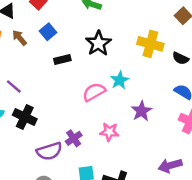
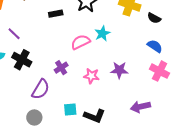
purple star: (141, 111) -> (119, 70), moved, turned 30
purple cross: (74, 138) -> (61, 68), moved
purple semicircle: (49, 151) -> (41, 89), turned -45

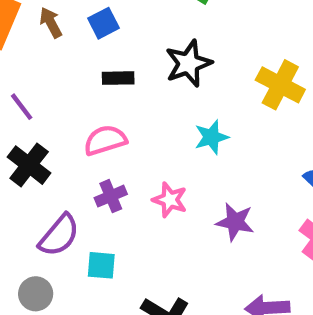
pink semicircle: (80, 42) -> (105, 140), moved
pink star: (91, 76) -> (170, 200), moved
cyan square: (70, 110) -> (101, 265), moved

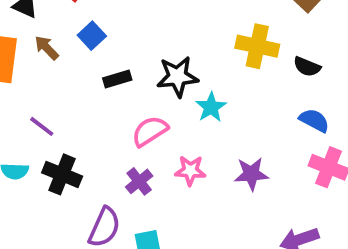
black star: (188, 63) -> (177, 77), moved, turned 30
pink semicircle: (105, 140) -> (150, 131), moved

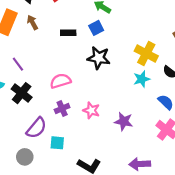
blue square: (92, 36) -> (96, 28), moved
black rectangle: (117, 79) -> (68, 33), moved
cyan star: (211, 107) -> (142, 79), moved
pink semicircle: (150, 131) -> (60, 81), moved

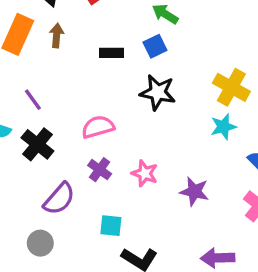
brown arrow: (32, 22) -> (57, 36), turned 32
purple cross: (62, 109) -> (100, 170), turned -32
cyan square: (57, 143) -> (111, 226), moved

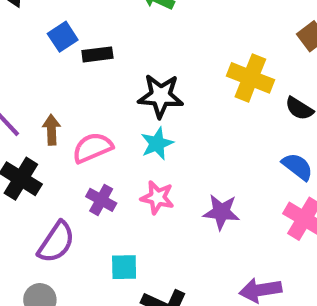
brown arrow: (57, 36) -> (51, 130), moved
blue square: (155, 46) -> (63, 37), moved
cyan star: (223, 127) -> (157, 144), moved

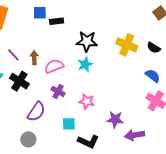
blue square: (63, 37) -> (40, 13), turned 32
yellow cross: (250, 78) -> (127, 45), moved
pink star: (157, 198) -> (87, 101), moved
purple star: (221, 212) -> (115, 119), moved

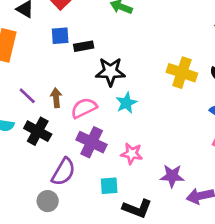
black star: (87, 41) -> (110, 72), moved
purple cross: (58, 91) -> (92, 142), size x1.5
gray circle: (28, 139) -> (48, 201), moved

